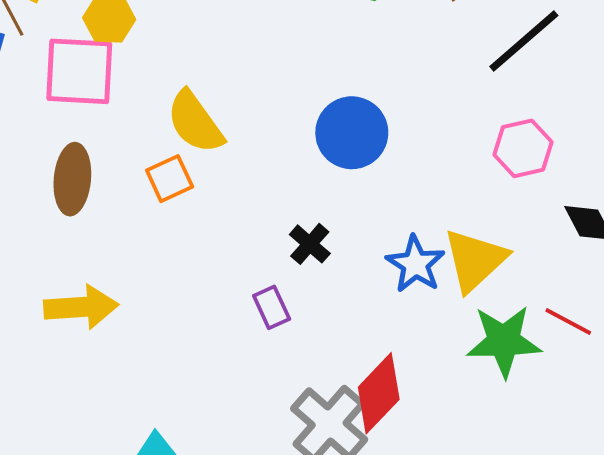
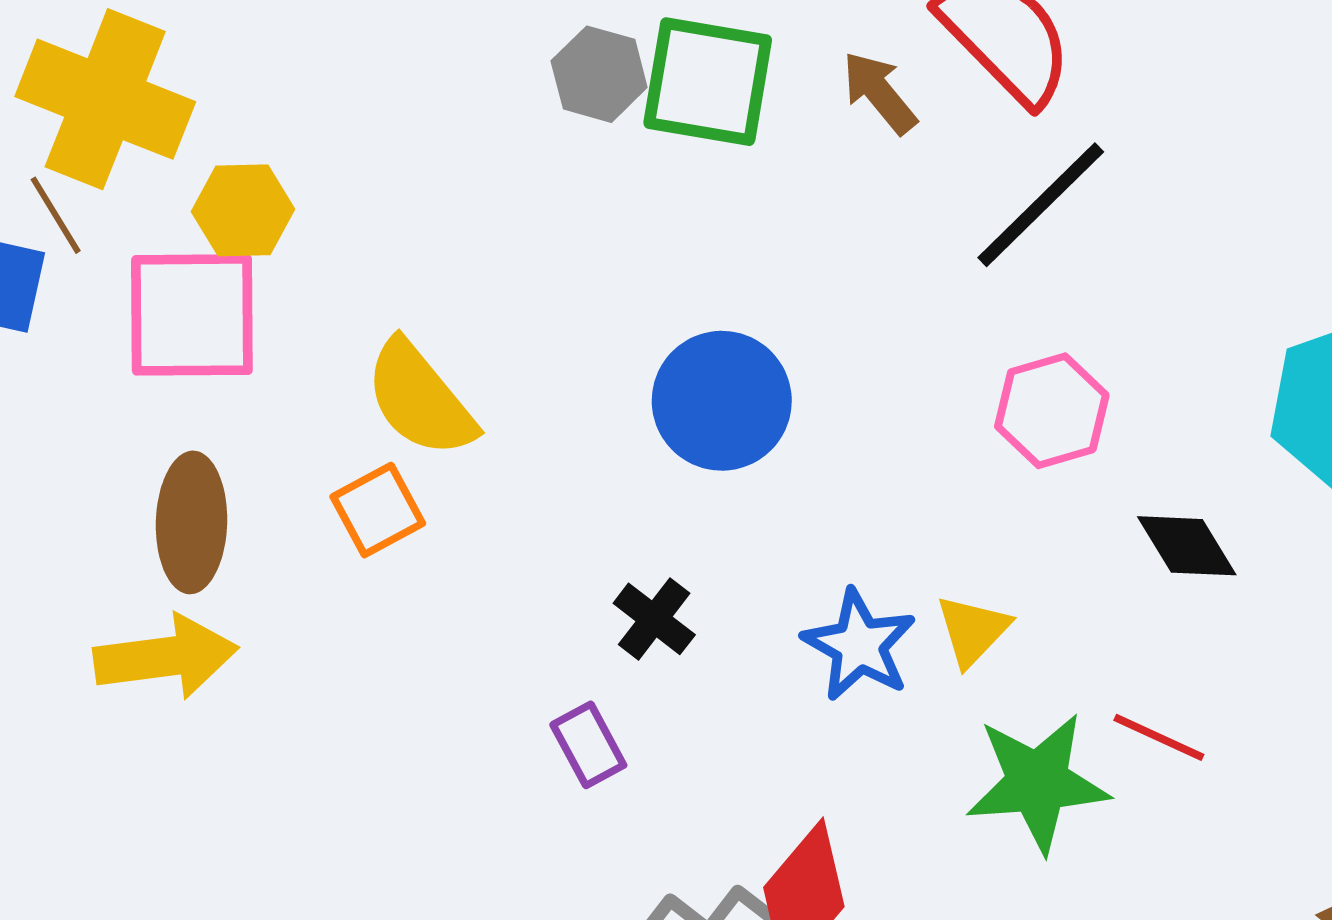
yellow triangle: (475, 260) -> (973, 630), size x0.6
yellow arrow: (81, 307) -> (166, 657), moved

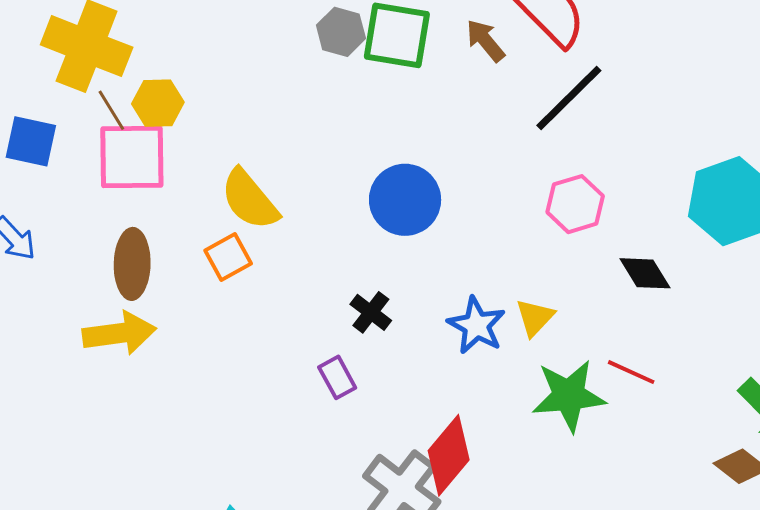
brown line: (56, 215) -> (111, 110), moved

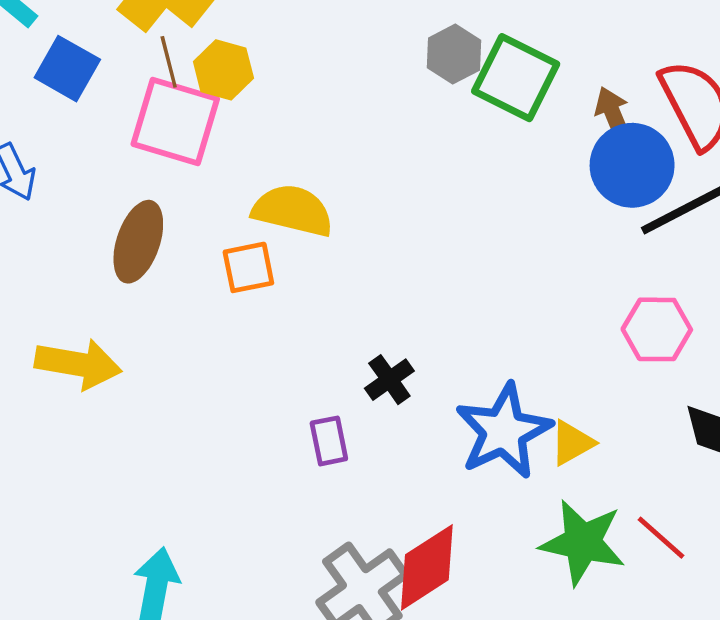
yellow semicircle: (250, 200) -> (293, 211), turned 126
blue circle: (405, 200) -> (632, 165), moved
blue star: (476, 325) -> (504, 431), size x1.4
yellow arrow: (119, 333) -> (78, 364), moved

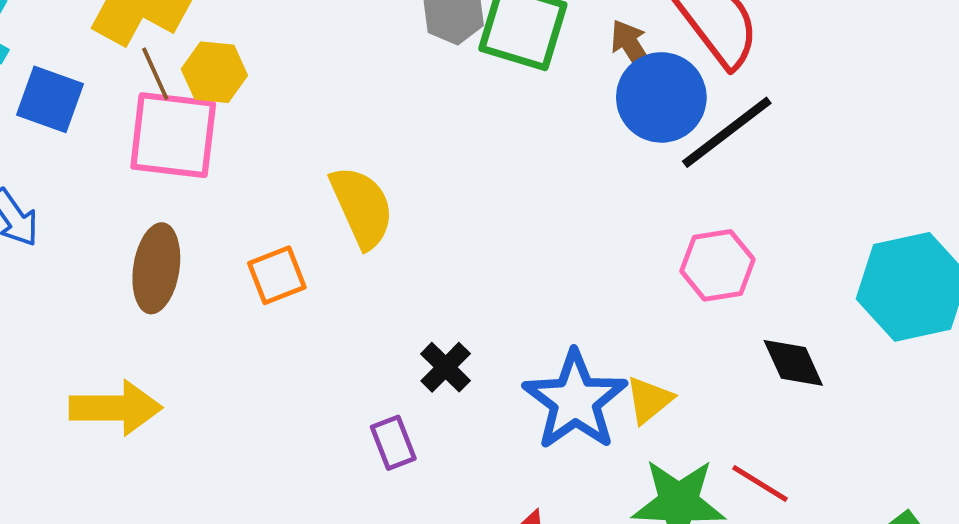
yellow semicircle: (293, 211) -> (362, 207), moved, turned 62

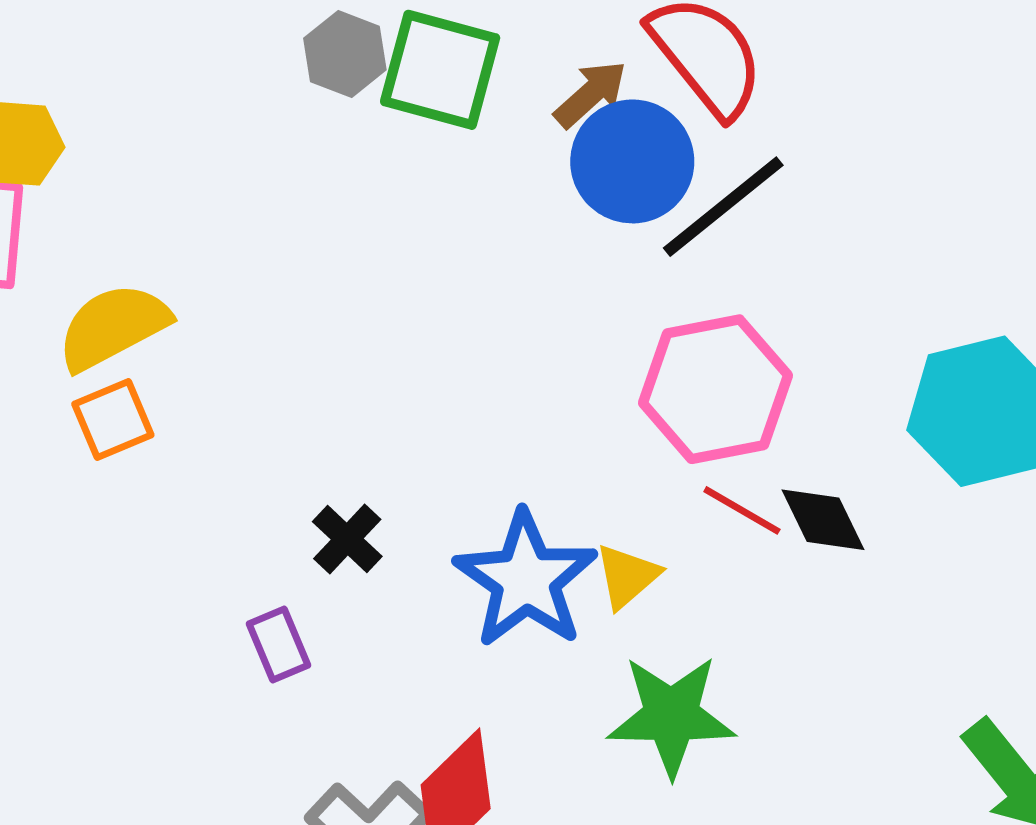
brown arrow: (632, 47) -> (590, 94), turned 82
yellow semicircle: (362, 207) -> (113, 327), moved, turned -92
pink hexagon: (717, 265) -> (716, 389), size x1.5
red line: (760, 484) -> (742, 510), moved

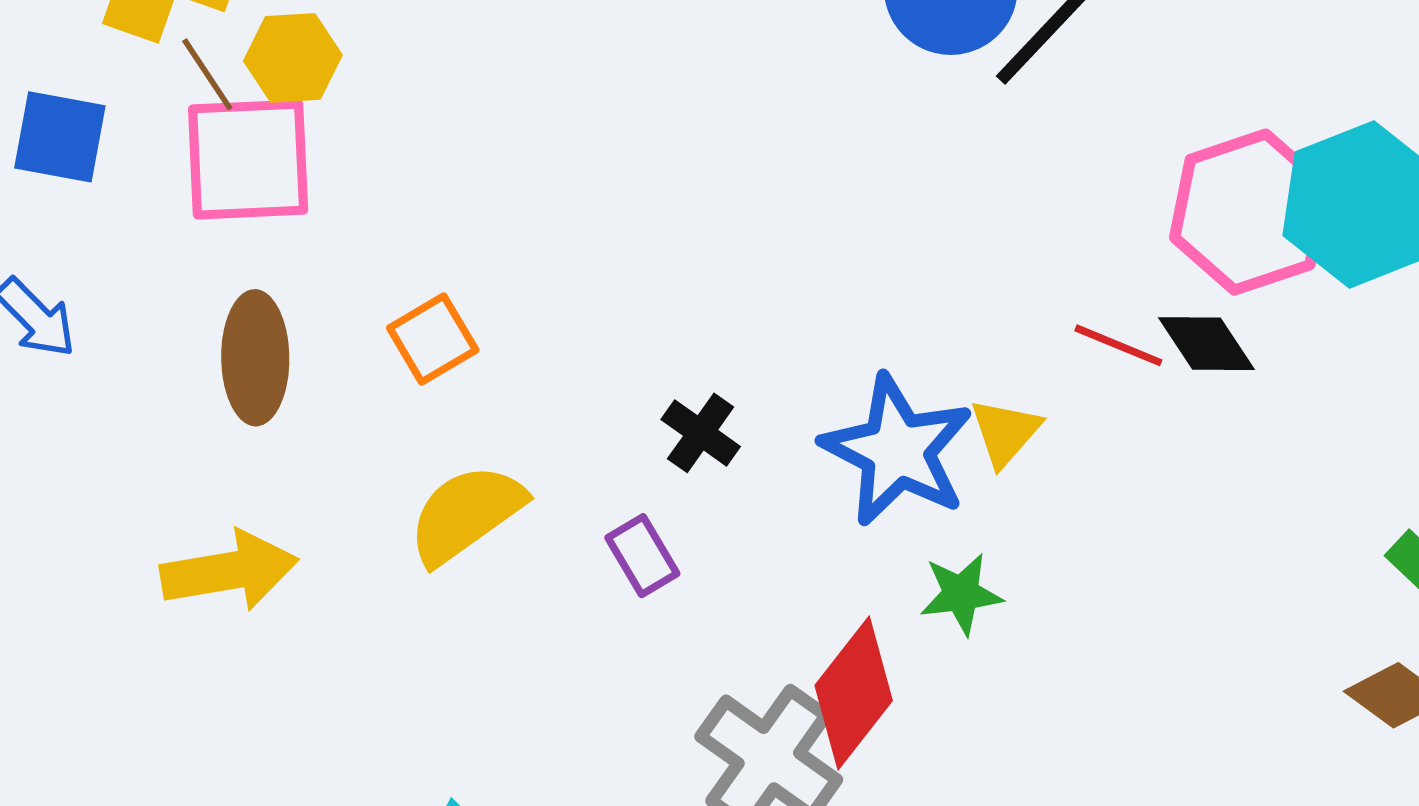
yellow semicircle: (113, 327) -> (466, 514), moved
pink hexagon: (716, 389) -> (1250, 212), moved
green star: (671, 716) -> (961, 594), moved, size x0.6

